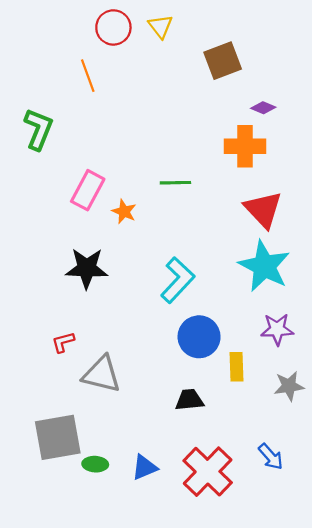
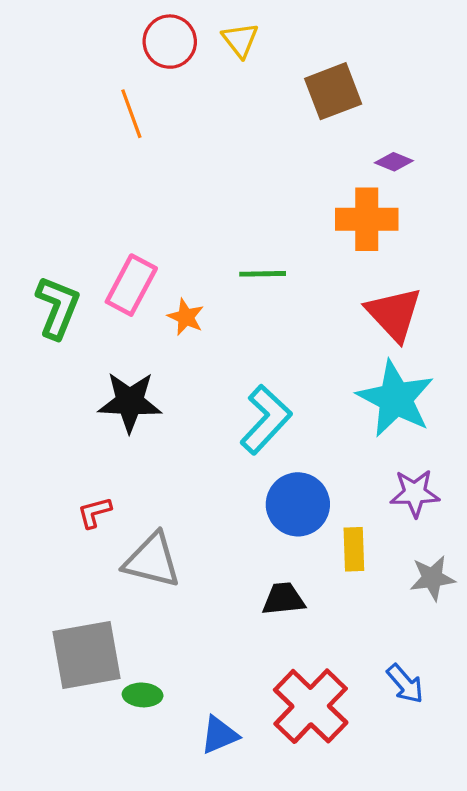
green L-shape: (38, 129) -> (58, 307), moved
blue triangle: (144, 467) -> (219, 735), moved

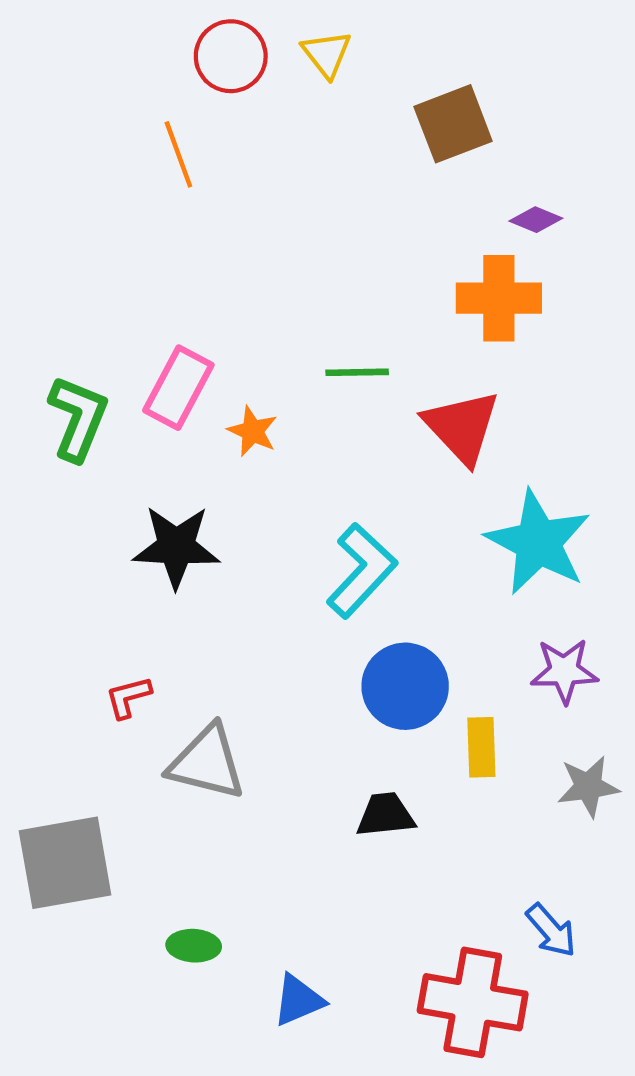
red triangle: (394, 314) -> (462, 427), moved
gray square: (86, 655) -> (65, 863), moved
red cross: (311, 706) -> (473, 1002), moved, turned -34

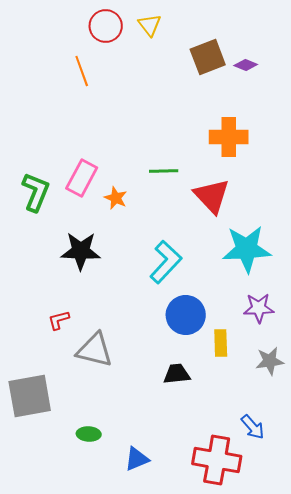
purple diamond: (536, 220) -> (246, 65), moved
cyan star: (538, 542) -> (247, 249), turned -30

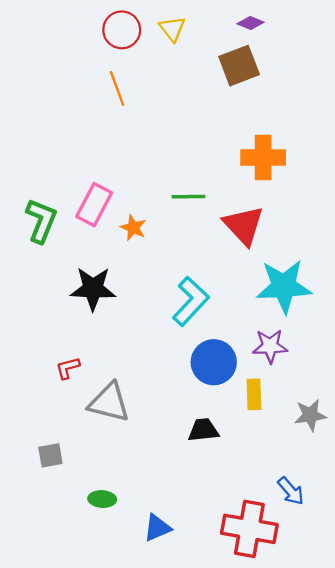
purple diamond: (246, 65) -> (251, 23), moved
orange line: (82, 71) -> (117, 89), moved
purple star: (259, 308) -> (270, 346), moved
gray square: (30, 396) -> (50, 455), moved, size x0.5

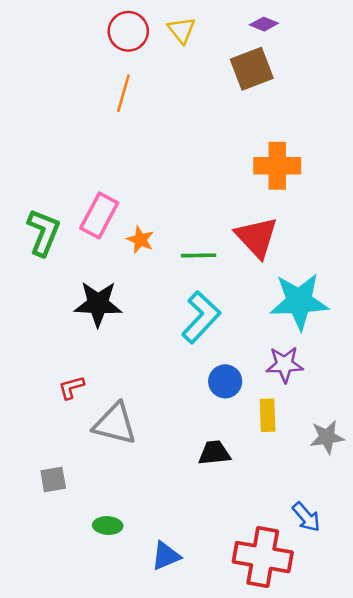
orange line: (117, 89) -> (123, 93), turned 36
green line: (188, 197) -> (199, 255), moved
blue circle: (214, 362) -> (225, 381), size x0.7

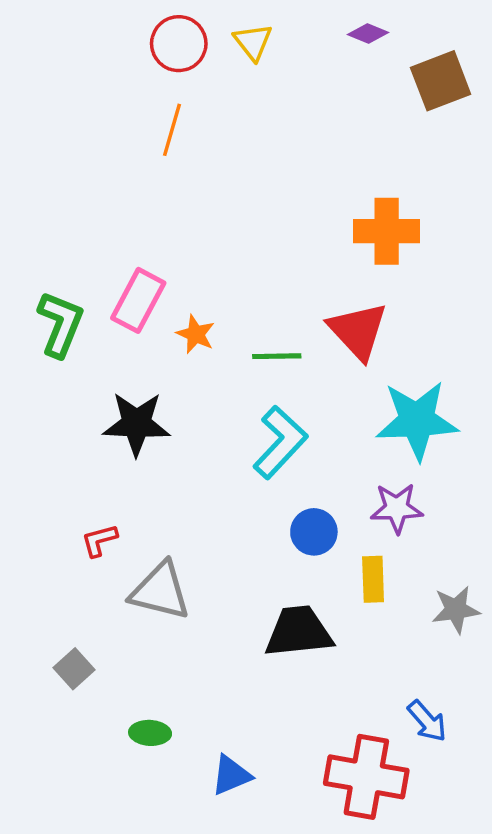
brown square: (252, 69) -> (441, 81), moved
black trapezoid: (214, 453) -> (299, 632), size x1.5
gray square: (53, 479) -> (74, 669), turned -32

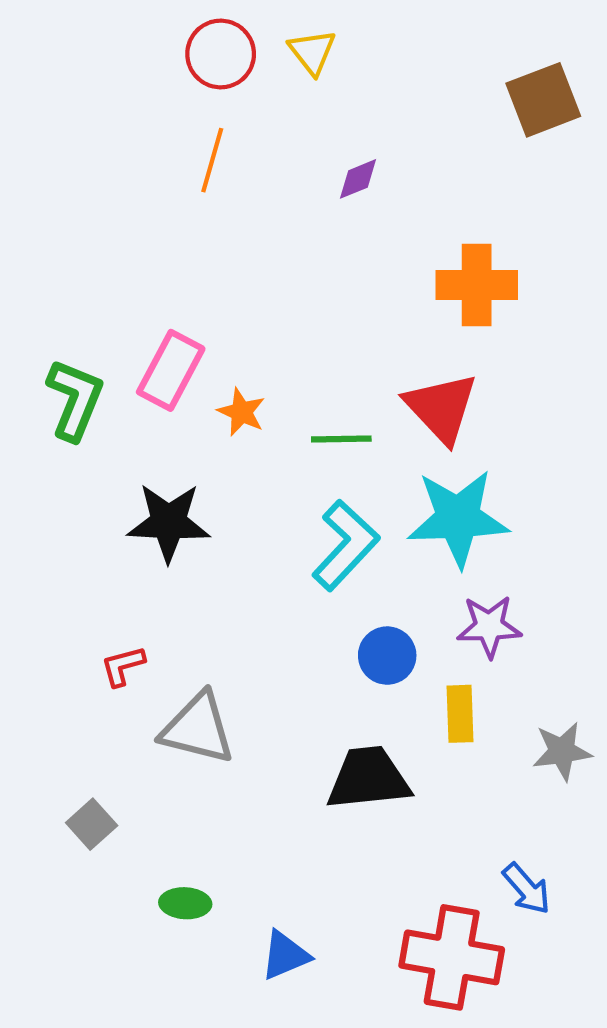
purple diamond: (368, 33) -> (358, 179), moved, turned -45
cyan star: (417, 420) -> (458, 518), moved

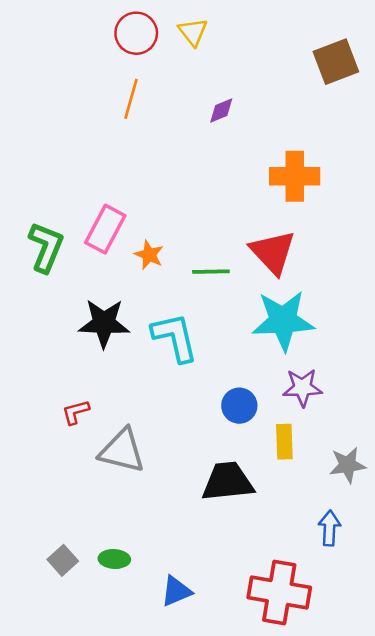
cyan L-shape: (346, 545) -> (175, 337), moved, turned -56
gray square: (92, 824) -> (63, 560), moved
blue arrow: (527, 889) -> (330, 528), moved, turned -136

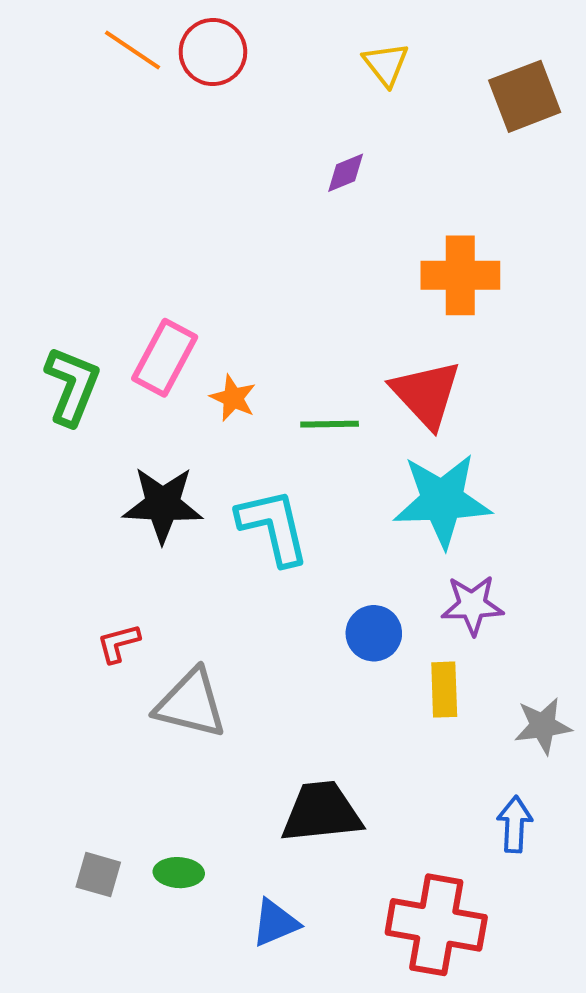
yellow triangle: (193, 32) -> (386, 64), moved
orange line: (131, 99) -> (132, 50), moved, turned -72
black trapezoid: (228, 482) -> (322, 812), moved
gray square: (63, 560) -> (98, 875), turned -32

